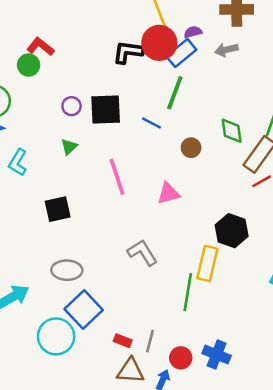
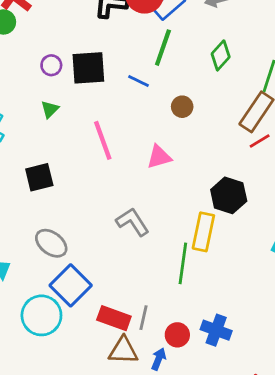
green diamond: (232, 131) -> (221, 55), moved, turned 52
gray ellipse: (67, 270) -> (51, 243), turned 36
red rectangle: (123, 341) -> (114, 318), size x1.6

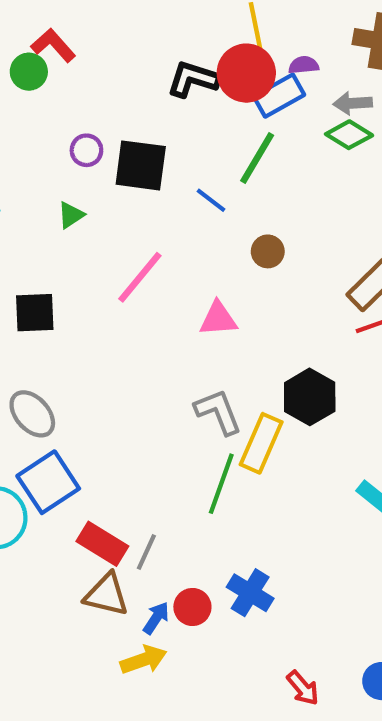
green diamond: (221, 55) -> (349, 135), moved, turned 68
pink line: (103, 140) -> (140, 277), turned 48
gray L-shape: (133, 222) -> (218, 412), moved
red circle: (177, 335) -> (192, 607), moved

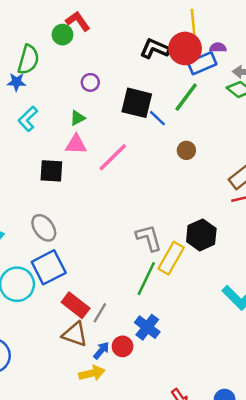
black square: (141, 165) -> (137, 103), moved
pink triangle: (218, 319) -> (76, 144), moved
blue cross: (250, 593) -> (147, 327), moved

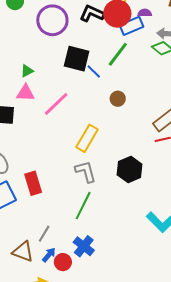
purple circle: (90, 82) -> (52, 20), moved, size x2.0
yellow rectangle: (171, 258) -> (87, 138), moved
red rectangle: (76, 305) -> (33, 183), moved, turned 35
blue arrow: (101, 350) -> (49, 255), moved

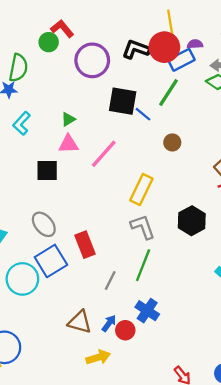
gray line: (44, 234) -> (110, 281), moved

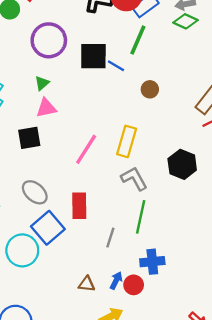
purple circle: (92, 60) -> (49, 40), moved
pink line: (104, 154) -> (86, 149), moved
red rectangle: (85, 245) -> (79, 206), turned 30
blue cross: (147, 311) -> (152, 262), turned -30
brown triangle: (80, 322) -> (87, 284), size x0.7

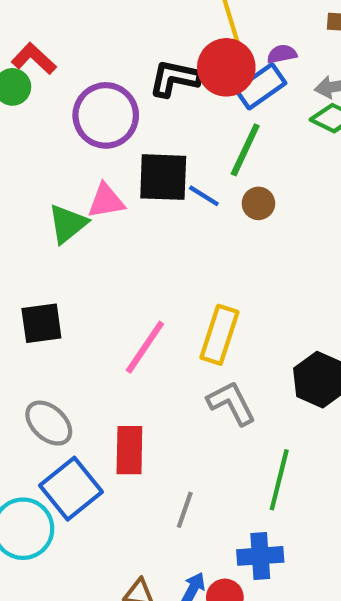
purple circle: (49, 40) -> (106, 115), moved
green triangle: (42, 83) -> (68, 224), size x1.5
brown circle: (150, 89) -> (258, 203), moved
pink triangle: (46, 108) -> (106, 201), moved
green line: (141, 217) -> (279, 480), moved

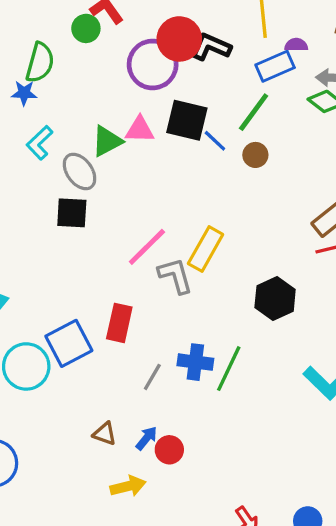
red circle: (226, 67) -> (179, 39), moved
gray L-shape: (231, 403) -> (175, 276), moved
gray ellipse: (49, 423) -> (80, 171), moved
blue cross: (260, 556) -> (195, 362), moved

